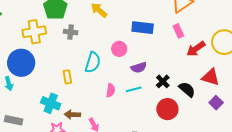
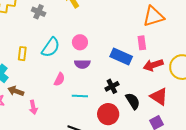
blue rectangle: (143, 28) -> (121, 56), moved
purple semicircle: (139, 67) -> (82, 64), moved
cyan line: (134, 89) -> (80, 96), moved

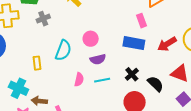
gray cross: (39, 12) -> (43, 19), turned -32
pink rectangle: (142, 43) -> (142, 21), moved
cyan line: (80, 96) -> (102, 80), moved

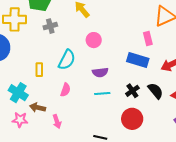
pink circle: (91, 39) -> (94, 40), moved
pink semicircle: (79, 80) -> (65, 90), moved
black semicircle: (155, 84) -> (155, 91), moved

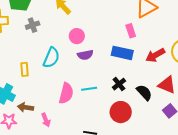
purple semicircle: (100, 72) -> (85, 55), moved
pink semicircle: (65, 90) -> (66, 93), moved, size x1.5
black semicircle: (155, 91) -> (144, 92), moved

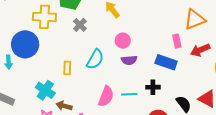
gray cross: (33, 25) -> (80, 25), turned -32
red arrow: (155, 55) -> (200, 50), moved
black cross: (119, 84) -> (153, 87), moved, turned 32

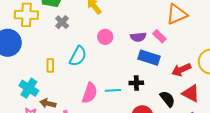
pink rectangle: (177, 41) -> (159, 36), turned -32
red arrow: (200, 50) -> (181, 70), moved
purple semicircle: (129, 60) -> (138, 37), moved

